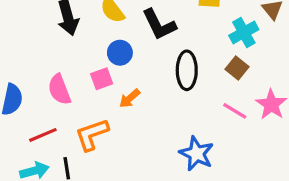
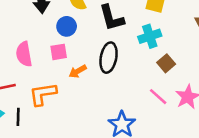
cyan cross: (244, 32) -> (150, 36), moved
blue circle: (120, 53) -> (67, 26), moved
black ellipse: (187, 70) -> (109, 58), moved

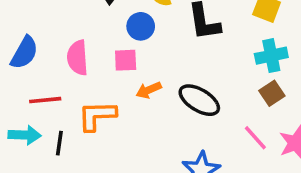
cyan cross: (150, 36) -> (271, 56), moved
black ellipse: (109, 58) -> (199, 100), moved, turned -76

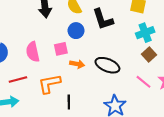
blue circle: (141, 26) -> (76, 31), moved
orange arrow: (149, 90) -> (77, 64), turned -136
black line: (59, 143) -> (69, 102), moved

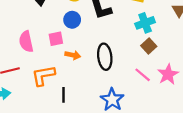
black ellipse: (107, 65) -> (105, 57), turned 60

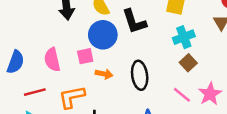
blue circle: (72, 20) -> (103, 35), size x1.5

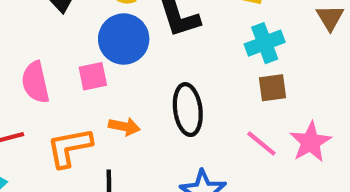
brown square: (188, 63) -> (272, 88), turned 35
orange arrow: (104, 74) -> (124, 126), moved

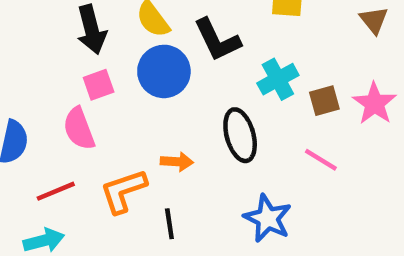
cyan cross: (265, 43) -> (278, 79), moved
pink square: (93, 76) -> (99, 85), moved
pink star: (310, 142) -> (374, 103), moved

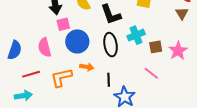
blue circle: (164, 71) -> (77, 41), moved
pink square: (99, 85) -> (63, 24), moved
black ellipse: (240, 135) -> (111, 45), moved
black line: (169, 224) -> (109, 80), moved

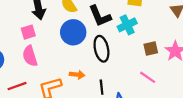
pink square: (63, 24) -> (28, 32), moved
cyan cross: (136, 35) -> (127, 25), moved
blue circle: (77, 41) -> (73, 32), moved

